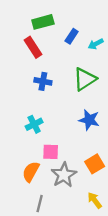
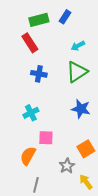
blue rectangle: (72, 36) -> (65, 17), moved
cyan arrow: (96, 44) -> (78, 46), moved
gray star: (64, 175) -> (67, 166), moved, size x0.7

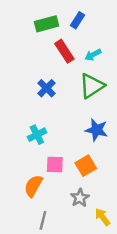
red rectangle: (30, 43) -> (64, 51), moved
blue cross: (39, 74) -> (46, 88), turned 35
orange square: (86, 149) -> (86, 166), moved

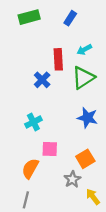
green rectangle: (46, 24) -> (29, 17), moved
red rectangle: (64, 51) -> (58, 59), moved, turned 30
orange square: (86, 166) -> (85, 159), moved
gray line: (43, 220) -> (26, 200), moved

